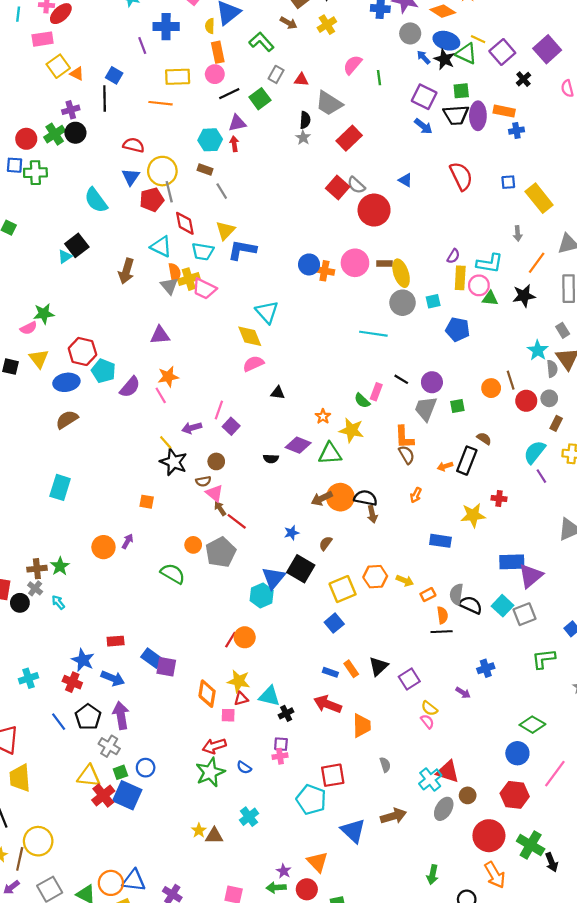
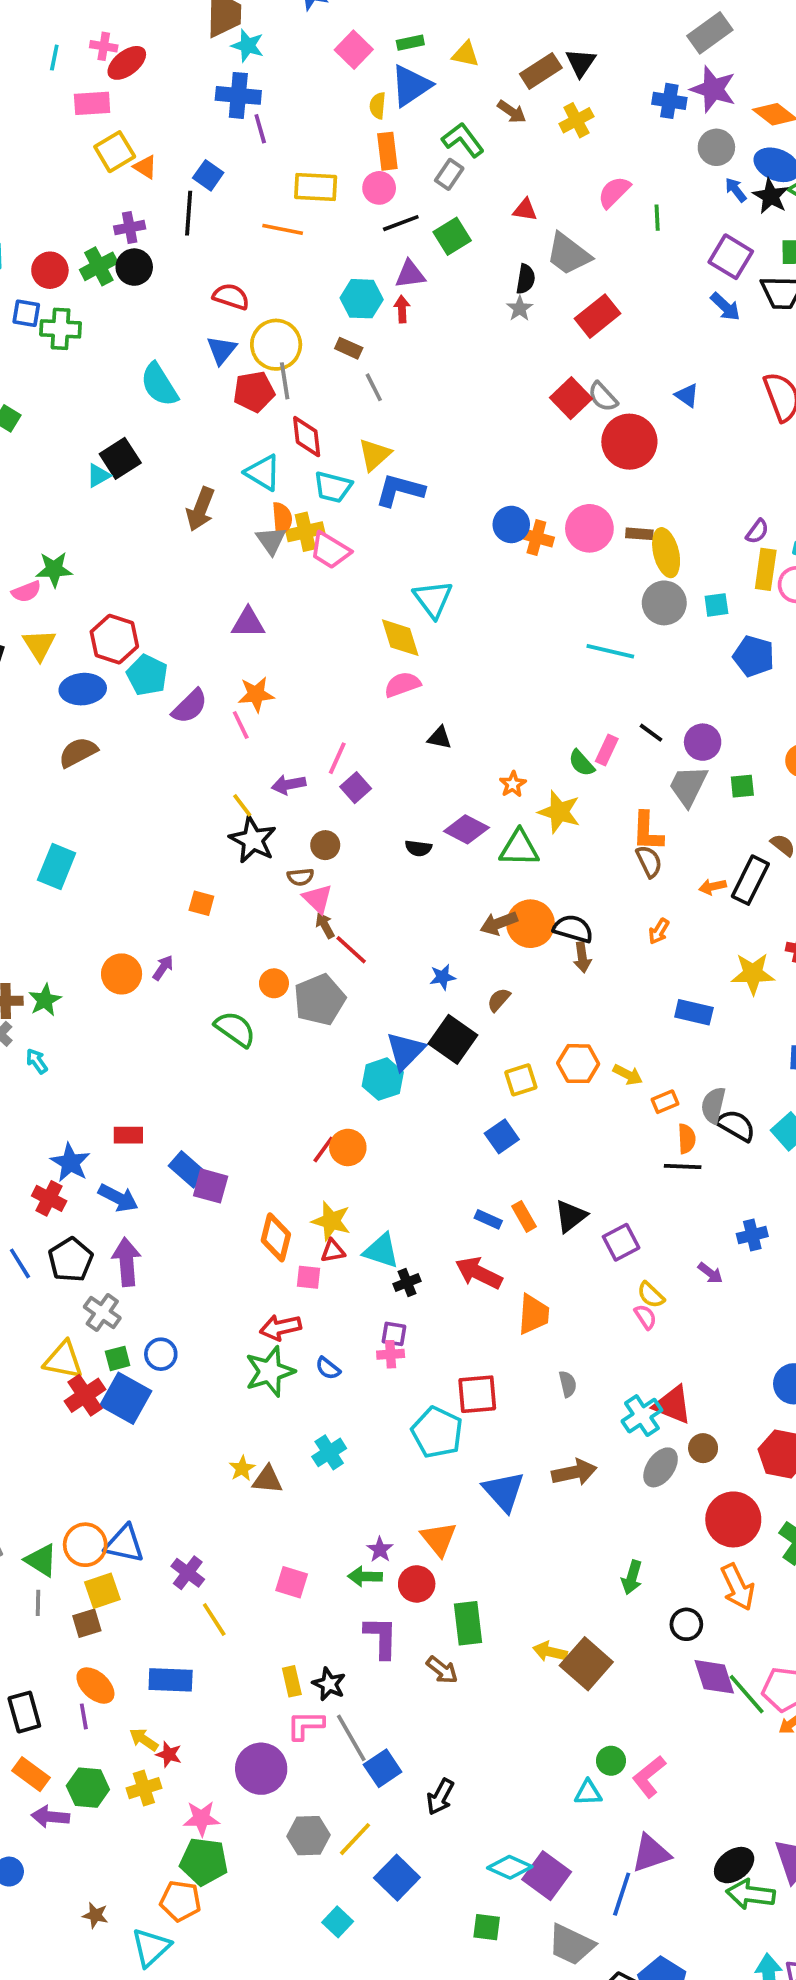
blue cross: (166, 27) -> (238, 95), moved
gray rectangle: (276, 74) -> (449, 174), moved
yellow square: (343, 589) -> (521, 1080), size x0.7

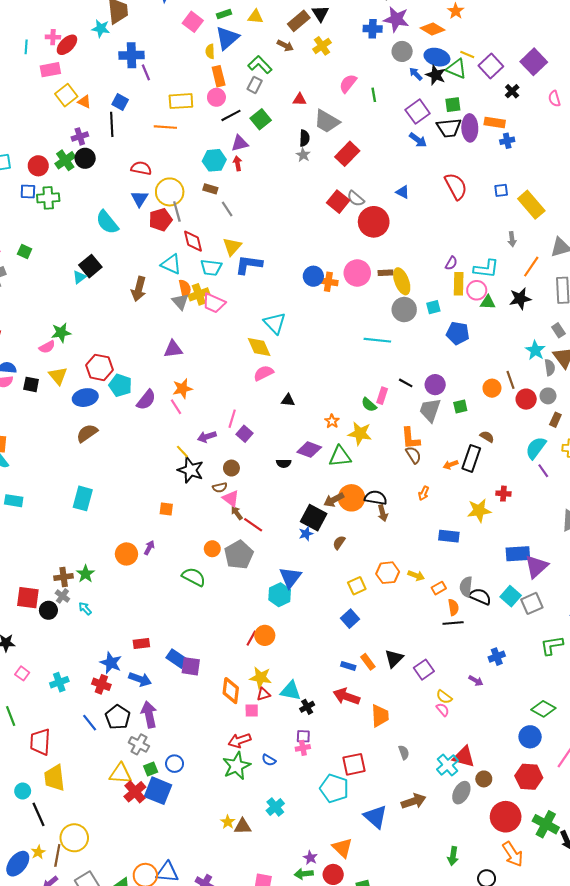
cyan star: (248, 46) -> (101, 28), moved
purple square: (731, 257) -> (418, 112), turned 30
black square: (453, 1039) -> (314, 518), moved

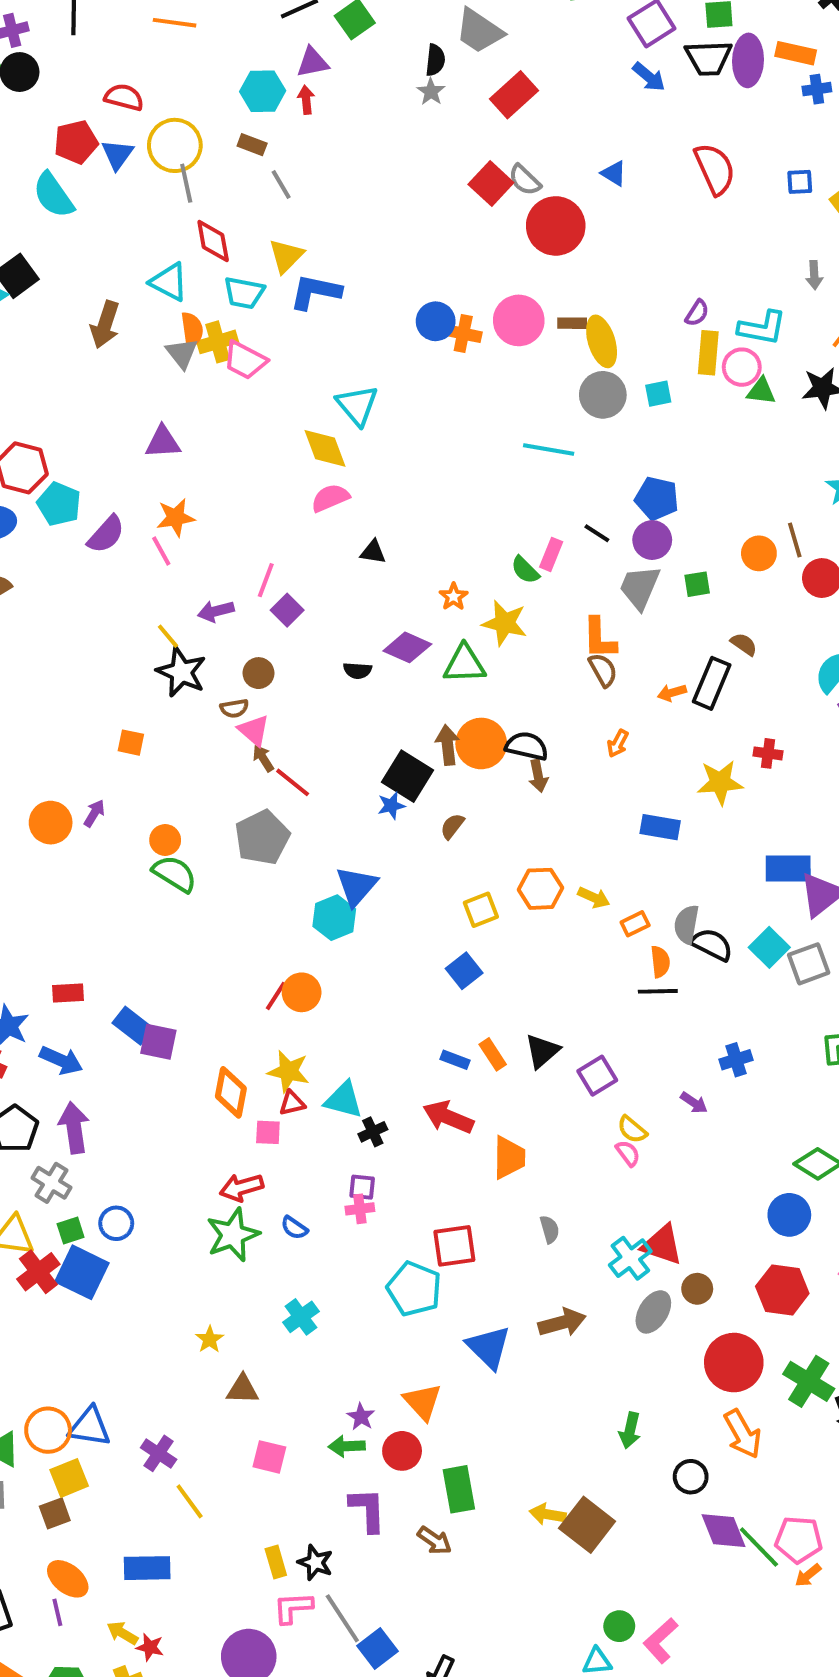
red pentagon: (161, 220) -> (76, 142), moved
blue pentagon: (458, 333) -> (657, 499), moved
brown arrow: (334, 500) -> (448, 745), turned 108
orange circle: (212, 549) -> (165, 840), moved
brown triangle: (243, 826) -> (243, 1389), moved

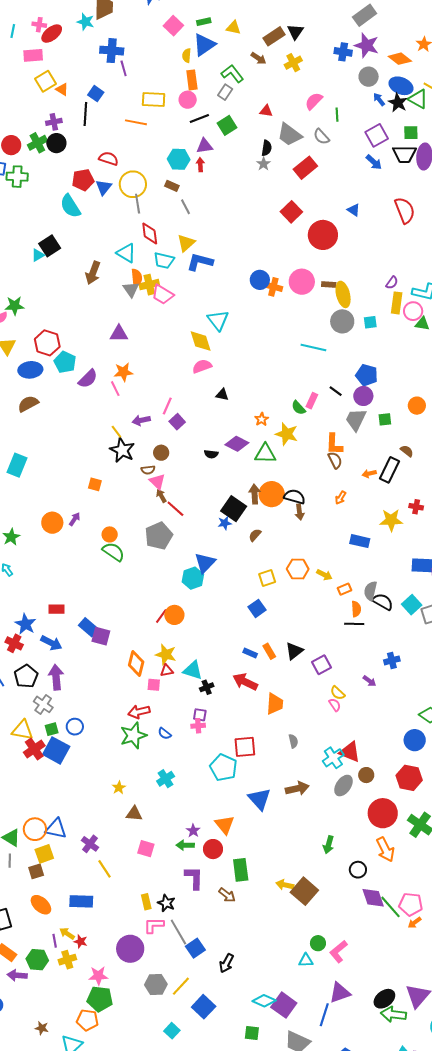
gray semicircle: (525, 180) -> (321, 137), moved
purple line: (57, 1612) -> (55, 941), moved

